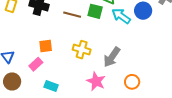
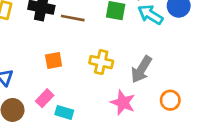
brown line: (72, 15) -> (73, 18), moved
pink rectangle: (36, 64) -> (45, 98), moved

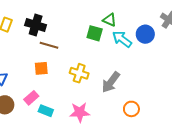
brown line: (73, 18) -> (49, 45), moved
pink star: (123, 103) -> (80, 112), moved, turned -30

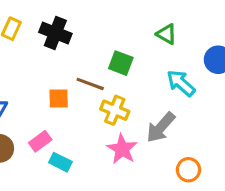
green square: (95, 33) -> (121, 63), moved
cyan arrow: (122, 39) -> (181, 83), moved
brown line: (49, 45) -> (90, 84), moved
pink star: (80, 112) -> (122, 149), moved, turned 30

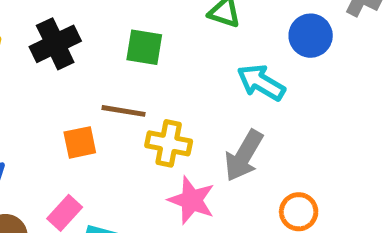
black cross: (55, 33) -> (55, 44), turned -36
green square: (121, 63) -> (144, 47), moved

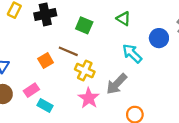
orange square: (80, 142) -> (46, 61), turned -32

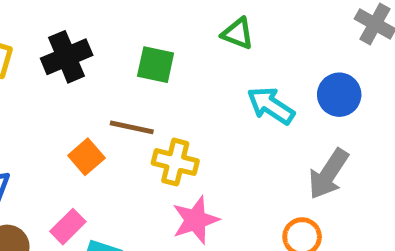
blue circle: (159, 38) -> (339, 95), moved
gray arrow: (117, 84) -> (328, 174), moved
pink star: (89, 98) -> (195, 220), turned 30

